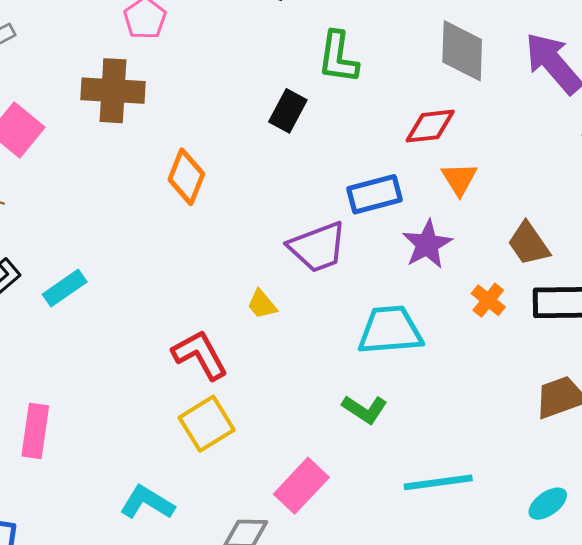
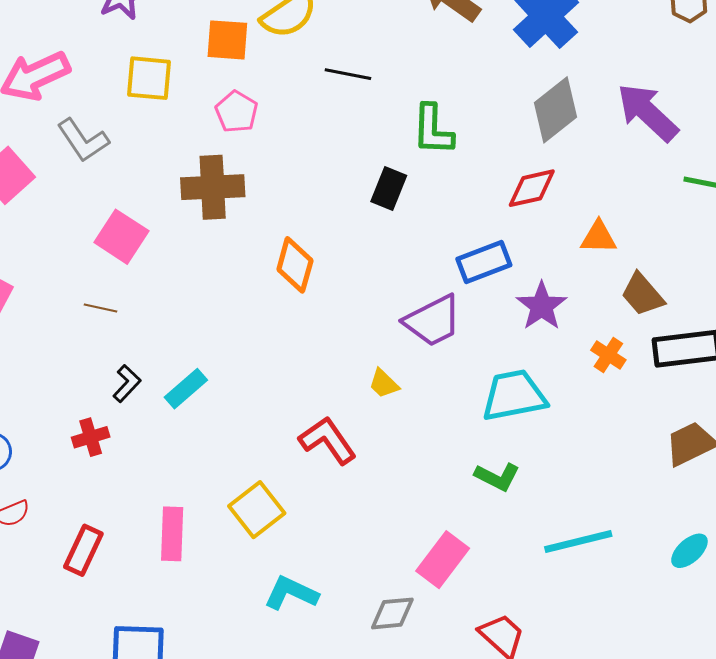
gray diamond: (462, 51) -> (556, 110), turned 56
orange triangle: (459, 179) -> (599, 237), moved, turned -51
yellow square: (207, 424) -> (257, 510), moved

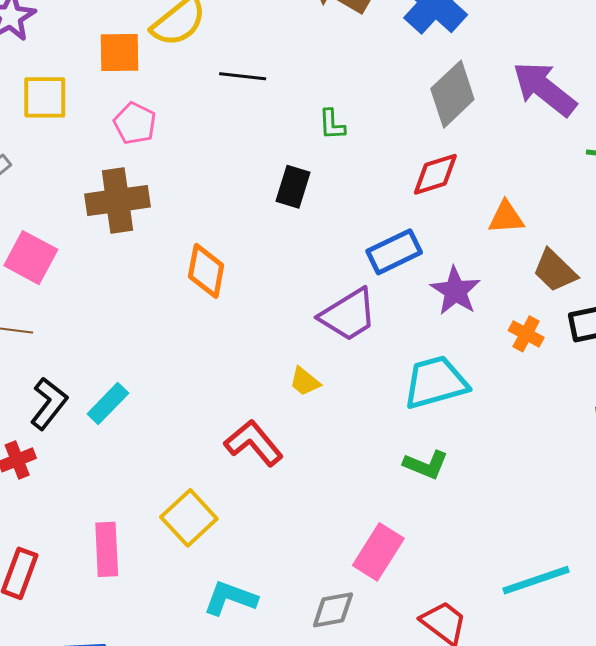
green L-shape: (433, 130) -> (332, 124), size x0.6
black L-shape: (127, 384) -> (49, 404), size x1.4
cyan line: (578, 542) -> (536, 580), moved

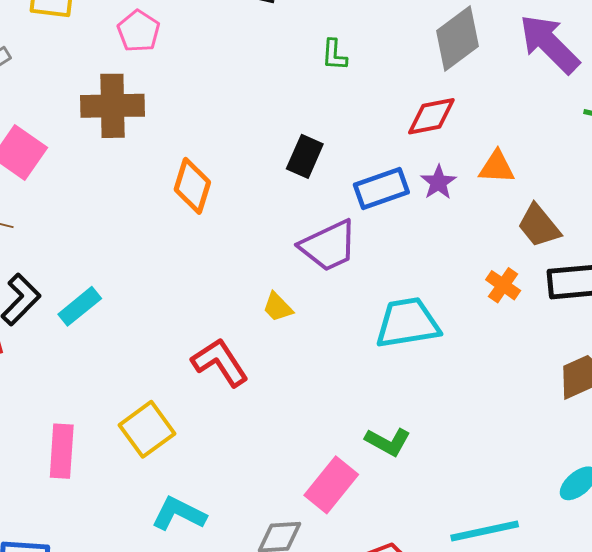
black rectangle: (293, 187) -> (305, 156), moved
purple star: (455, 291) -> (438, 182), moved, size x0.7
green L-shape: (426, 465) -> (388, 442), moved

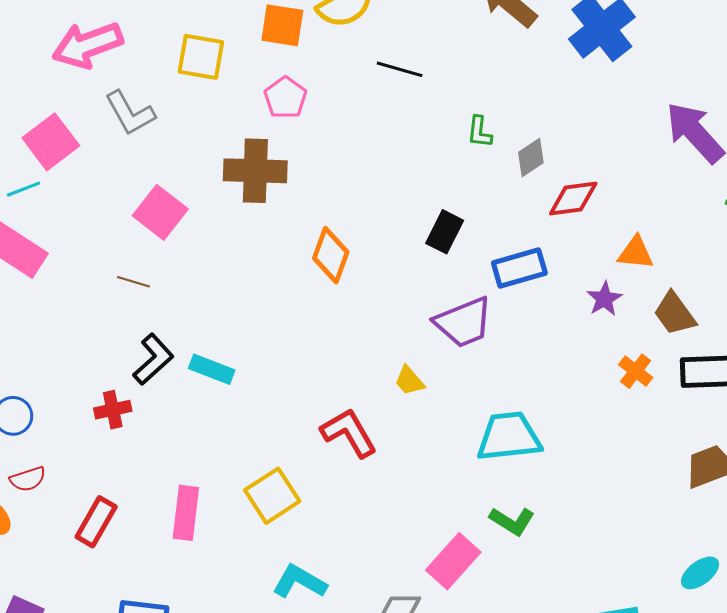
gray diamond: (457, 39) -> (531, 157), moved, size x0.6
purple star: (438, 182) -> (604, 299), moved
cyan rectangle: (80, 306) -> (212, 369), turned 57
cyan trapezoid: (407, 323) -> (509, 437), moved

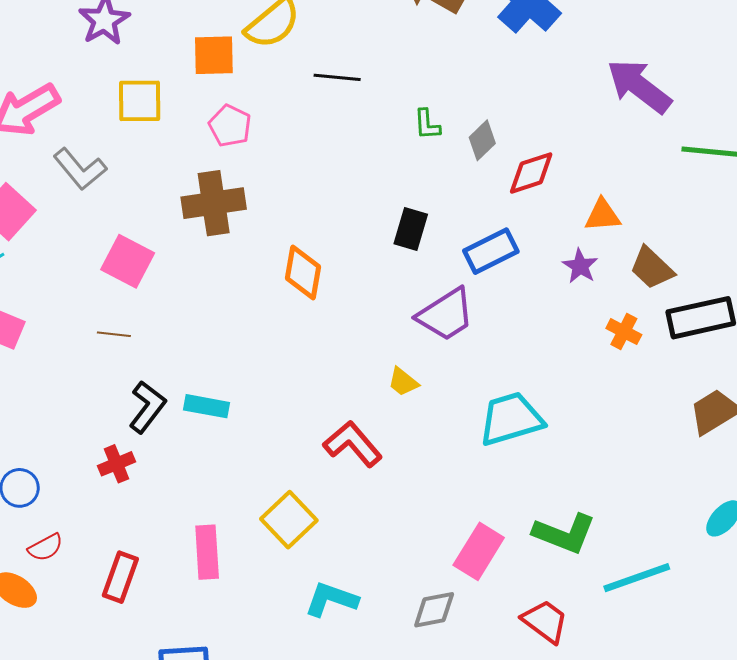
green L-shape: (512, 521) -> (564, 534), moved, size x1.4

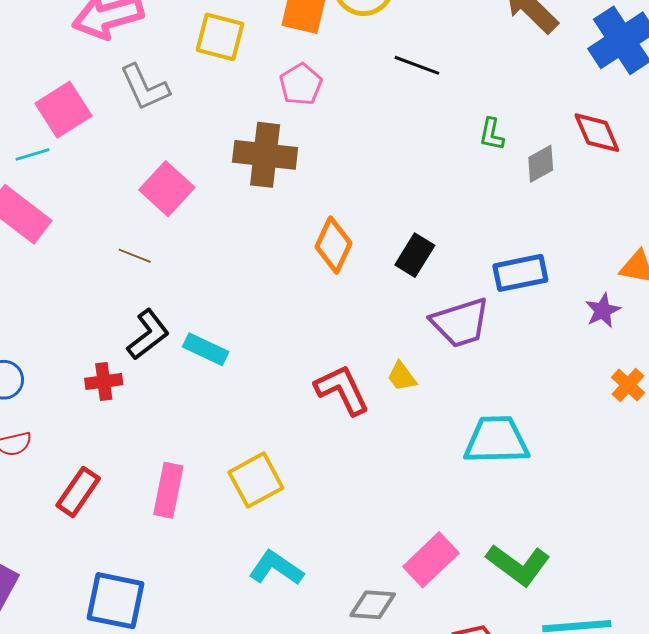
red diamond: (531, 173) -> (597, 133), moved, turned 70
black rectangle: (411, 229) -> (415, 255), moved
red L-shape: (353, 444) -> (342, 390), moved

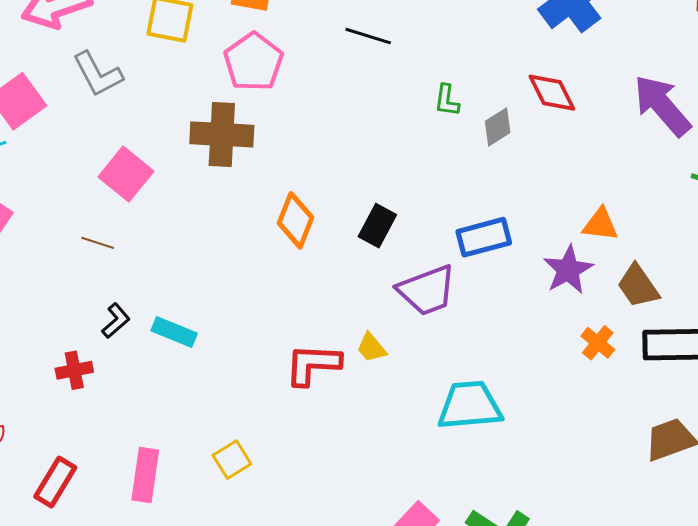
pink pentagon: (301, 84) -> (253, 62), size x1.4
purple star: (603, 310) -> (568, 270), size x1.4
black L-shape: (148, 335) -> (116, 321), size x0.7
red L-shape: (342, 390) -> (313, 364), turned -58
yellow square: (256, 480) -> (232, 460), size x0.7

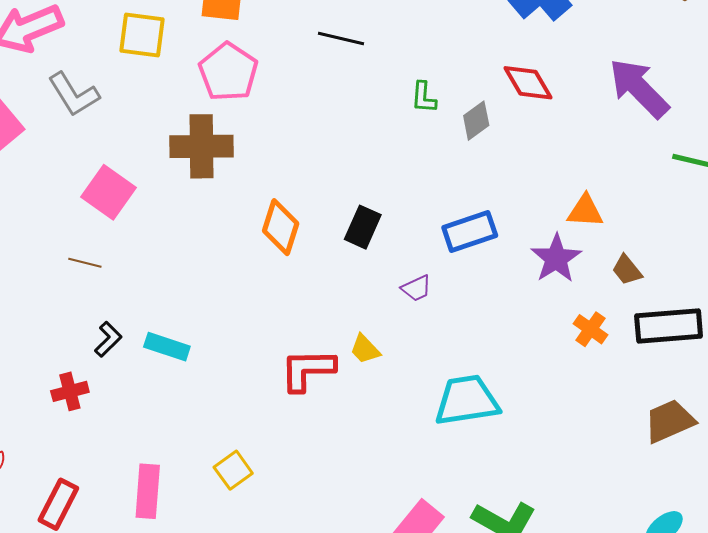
brown trapezoid: (638, 286) -> (627, 270), size x0.7
purple trapezoid: (427, 290) -> (416, 288), size x0.5

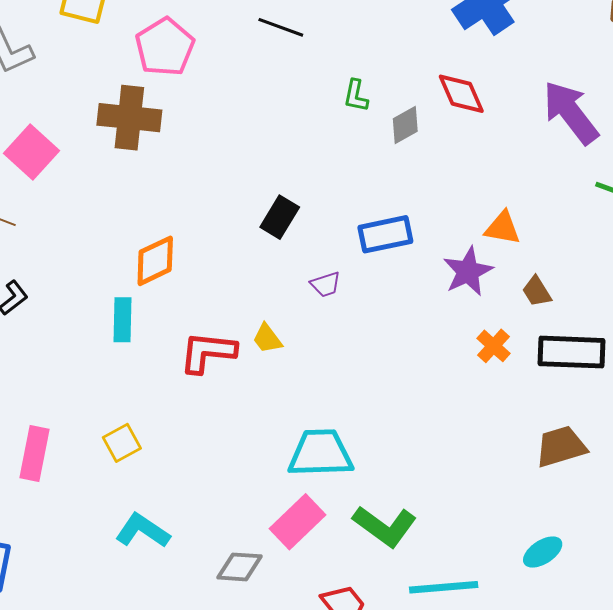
orange diamond: (281, 227) -> (155, 261), moved, turned 40
cyan rectangle: (167, 347) -> (122, 320), moved, turned 66
cyan trapezoid: (467, 400) -> (320, 453), moved

